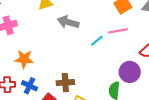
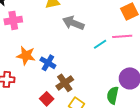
brown cross: (65, 83) -> (65, 83), turned -36
blue cross: (30, 86) -> (48, 63), moved

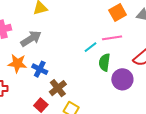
gray arrow: (73, 23) -> (31, 39), moved, turned 130
green semicircle: (113, 95) -> (104, 62), moved

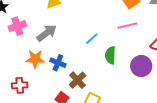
cyan line: (91, 47) -> (92, 39), moved
green semicircle: (104, 62) -> (110, 55), moved

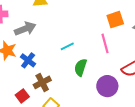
pink line: (127, 26) -> (105, 43), turned 72

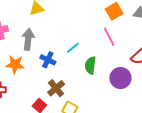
gray arrow: (25, 29) -> (28, 39), turned -50
blue cross: (28, 60) -> (48, 60), moved

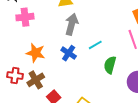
gray arrow: (28, 39) -> (72, 24), moved
brown cross: (56, 88) -> (36, 80), moved

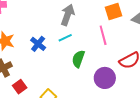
gray arrow: (72, 24) -> (68, 15), moved

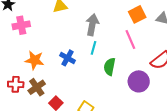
cyan line: (65, 38) -> (93, 48), turned -40

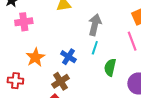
orange star: (35, 60) -> (35, 57), turned 30
brown cross: (37, 87) -> (60, 81), moved

